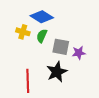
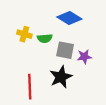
blue diamond: (42, 17) -> (69, 18), moved
green semicircle: (42, 36) -> (45, 38), turned -120

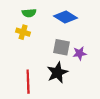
green semicircle: (45, 38) -> (29, 13), moved

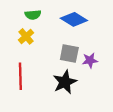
yellow cross: (23, 32) -> (26, 36), turned 32
red line: (28, 82) -> (20, 76), moved

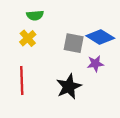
blue diamond: (74, 19) -> (100, 37), moved
gray square: (69, 54) -> (74, 43), moved

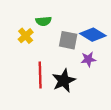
green semicircle: (35, 15) -> (43, 21), moved
red line: (22, 80) -> (40, 75), moved

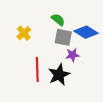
green semicircle: (43, 21) -> (58, 20), moved, turned -136
purple star: (88, 59) -> (73, 55), moved

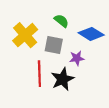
yellow cross: (24, 33) -> (25, 35), size x1.6
gray square: (63, 37) -> (54, 45), moved

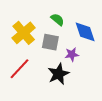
blue diamond: (91, 34) -> (85, 32), turned 40
red line: (39, 74) -> (19, 69), moved, turned 45

